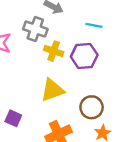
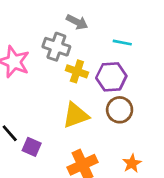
brown circle: (92, 107) -> (120, 110), moved

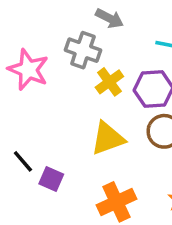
yellow cross: (77, 71) -> (109, 82), turned 35

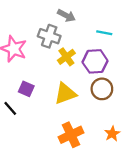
purple square: (51, 179) -> (26, 89), moved

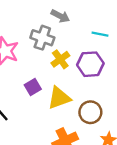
purple square: (26, 89) -> (33, 87), moved, turned 35
brown circle: (102, 89) -> (90, 112), moved

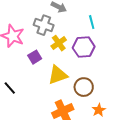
cyan line: (100, 34) -> (92, 22), turned 64
purple square: (33, 87) -> (35, 57), moved

